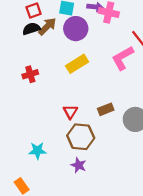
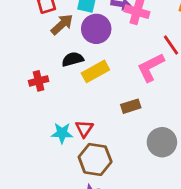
black semicircle: (31, 29) -> (73, 59), moved
brown rectangle: (106, 109) -> (131, 106), moved
cyan star: (37, 151) -> (62, 133), moved

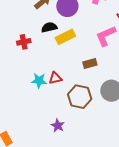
red triangle: (84, 129) -> (55, 78), turned 40
brown hexagon: (95, 159) -> (80, 97), moved

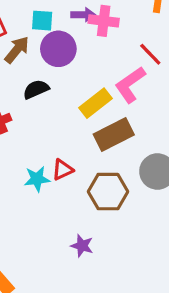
yellow rectangle: (65, 37) -> (96, 103), moved
brown rectangle: (90, 63) -> (114, 134), size x1.6

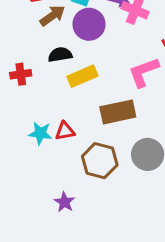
yellow rectangle: (96, 103) -> (82, 76), moved

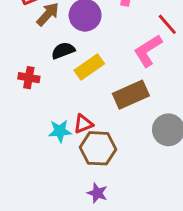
red cross: (21, 74) -> (29, 78), turned 30
brown hexagon: (100, 161) -> (98, 148), moved

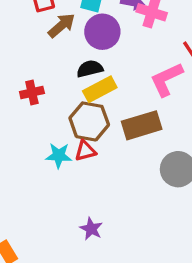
black semicircle: (63, 51) -> (90, 69), moved
red cross: (29, 78) -> (32, 92), turned -30
brown hexagon: (98, 148) -> (89, 121), moved

